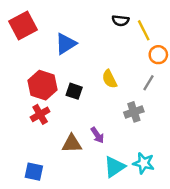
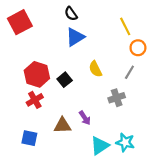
black semicircle: (120, 21) -> (71, 14), moved, turned 48
blue triangle: (66, 44) -> (75, 37), moved
black square: (74, 91) -> (65, 80), turned 32
blue square: (34, 172) -> (29, 138), moved

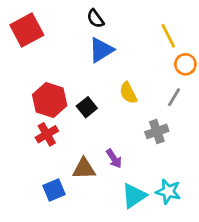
blue square: (29, 138) -> (54, 190), moved, turned -35

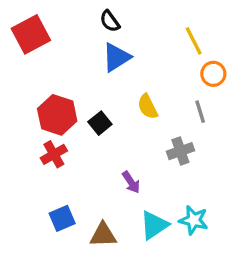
gray line: (174, 97) -> (200, 112), turned -48
brown triangle: (84, 169) -> (103, 235), moved

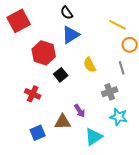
yellow line: (194, 41) -> (118, 25), turned -36
red hexagon: (57, 115) -> (44, 53), moved
red cross: (54, 154) -> (33, 94), turned -35
cyan star: (194, 220) -> (119, 117), moved
brown triangle: (103, 235) -> (63, 122), moved

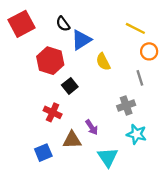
black semicircle: (67, 13) -> (63, 24), moved
yellow semicircle: (90, 65) -> (103, 62), moved
red cross: (33, 94) -> (53, 112), moved
cyan triangle: (94, 137) -> (108, 157), turned -30

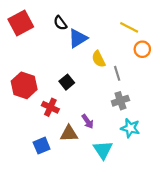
red hexagon: (50, 61) -> (24, 85), moved
gray line: (140, 78) -> (117, 73), moved

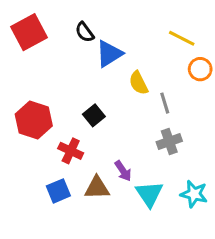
cyan star: (130, 128) -> (194, 194), moved
blue square: (42, 146) -> (58, 191), moved
cyan triangle: (103, 150) -> (149, 194), moved

